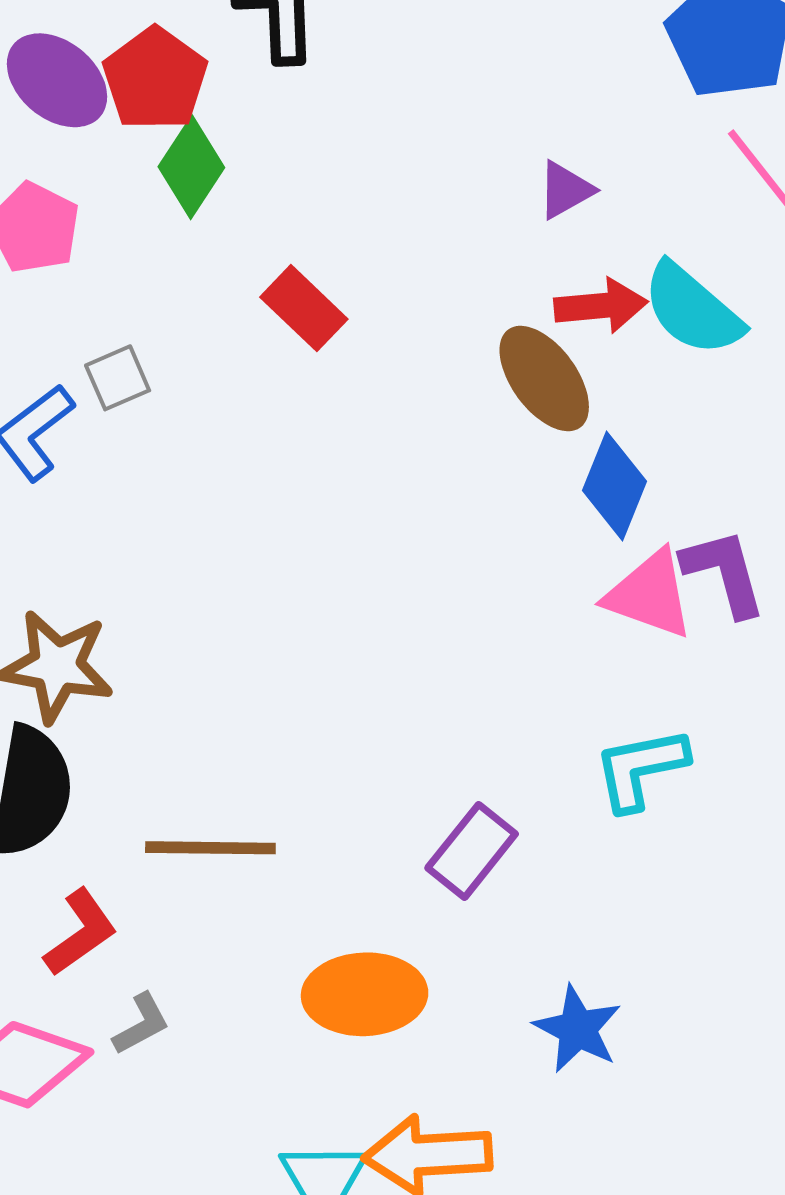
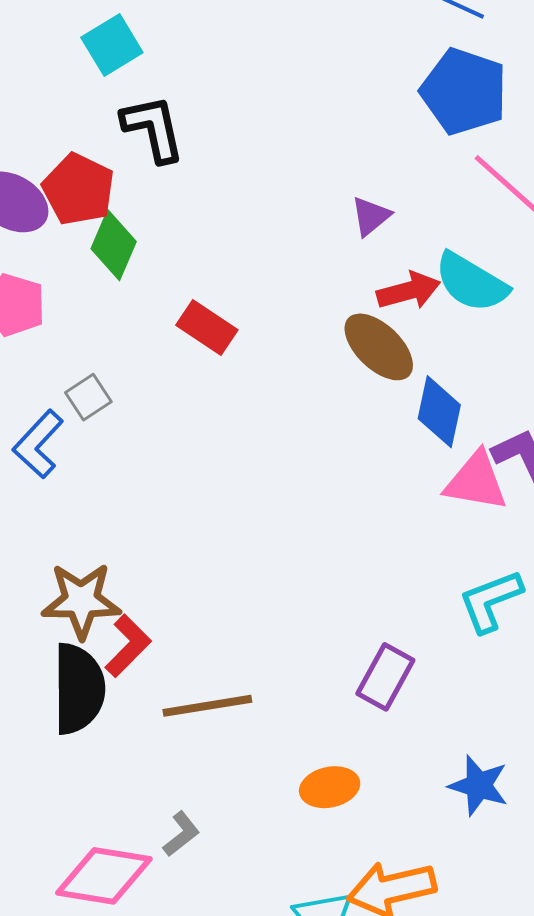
red L-shape: (81, 933) -> (128, 646), moved
orange ellipse: (365, 994) -> (330, 787), size x0.7

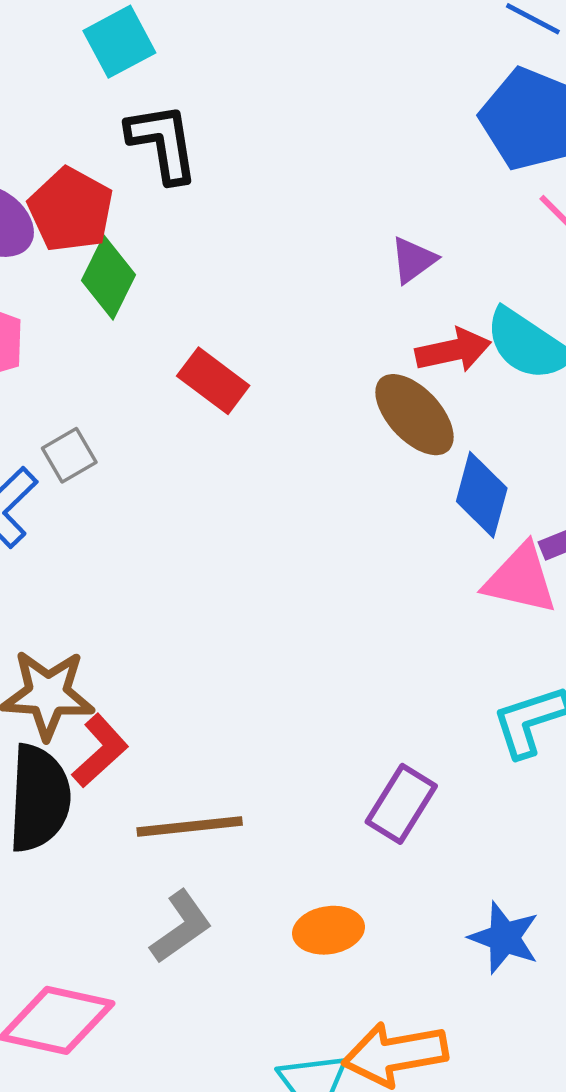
gray L-shape: (181, 834) -> (181, 927), moved, size x1.4

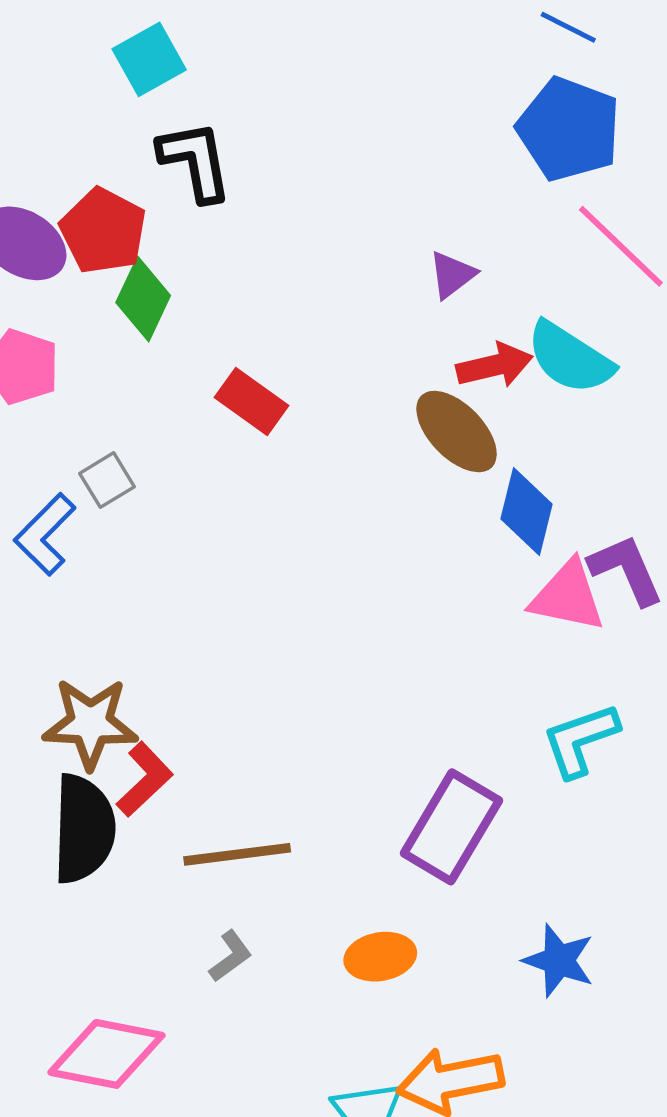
purple rectangle: (401, 804) -> (451, 827), size x1.4
gray L-shape: (181, 927) -> (230, 956), size x0.7

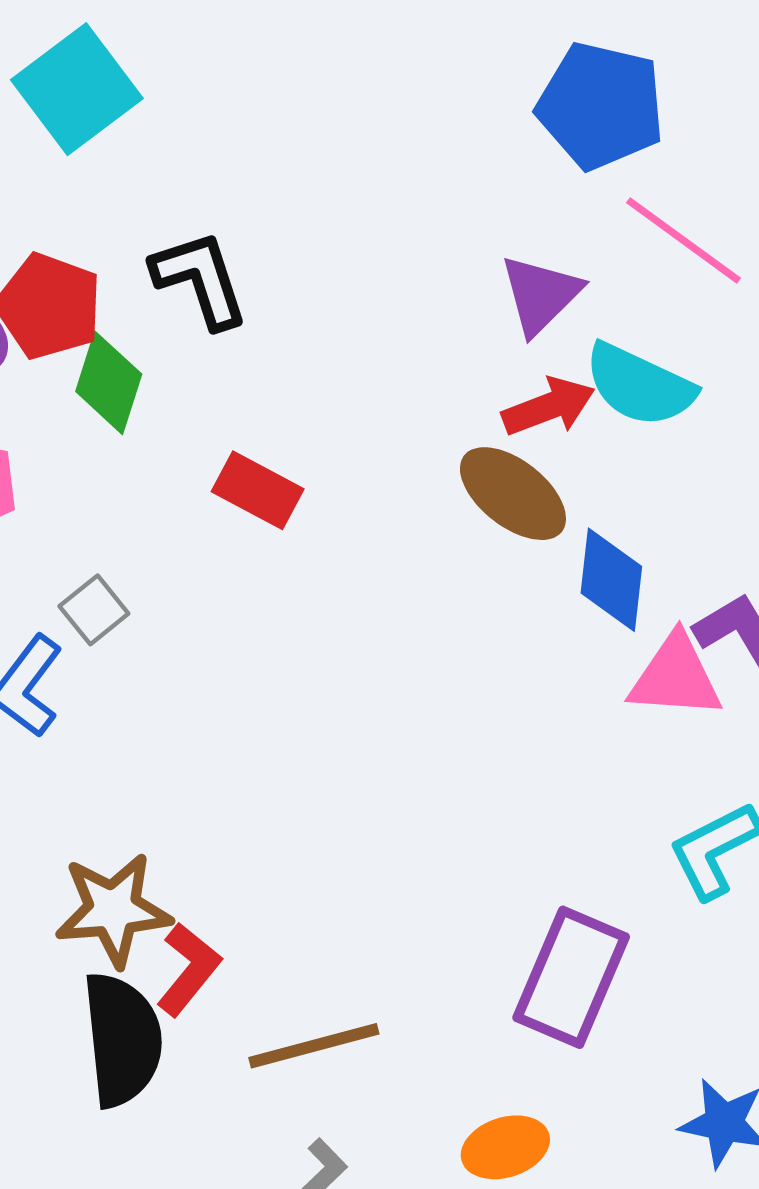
cyan square: (149, 59) -> (77, 89), size x1.4
black L-shape: (195, 161) -> (200, 279), moved
purple triangle: (452, 275) -> (540, 295), moved, size x1.4

